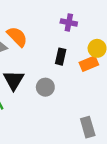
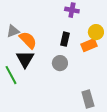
orange semicircle: (17, 37) -> (28, 40), moved
gray circle: (45, 87) -> (60, 63), moved

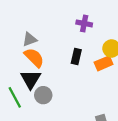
gray triangle: (13, 31) -> (30, 39), moved
gray circle: (60, 63) -> (43, 95), moved

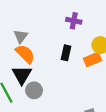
gray triangle: (30, 39) -> (21, 36), turned -32

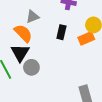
gray triangle: (21, 36) -> (33, 17), moved, turned 32

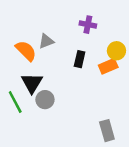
orange semicircle: (23, 33) -> (26, 51), moved

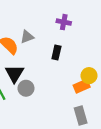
yellow circle: (116, 51) -> (89, 76), moved
orange rectangle: (108, 66) -> (82, 86), moved

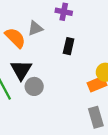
purple cross: (64, 22) -> (64, 12), moved

